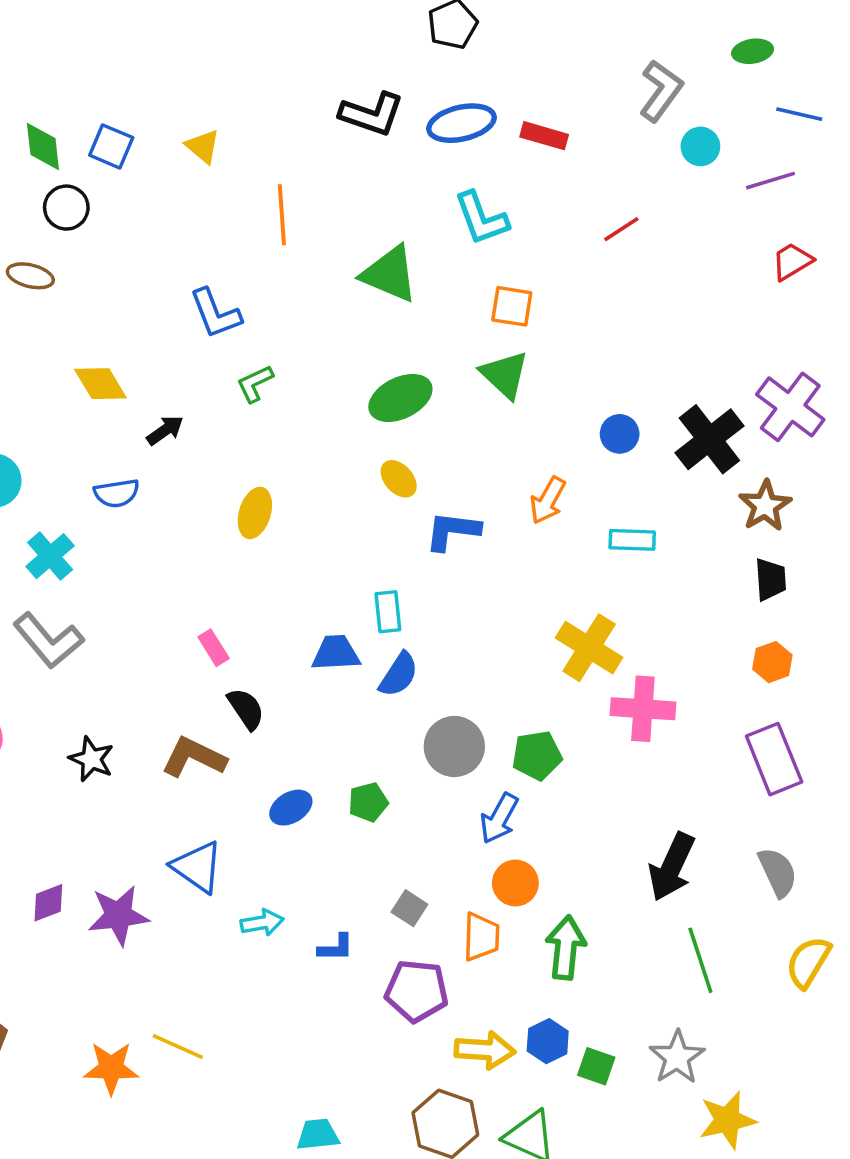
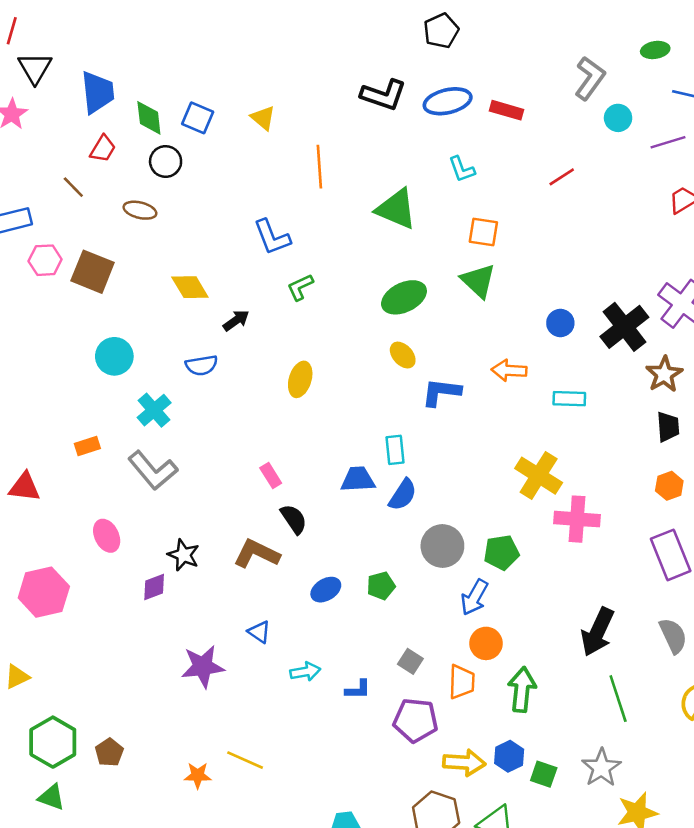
cyan L-shape: (481, 218) -> (462, 169), size x0.7
orange arrow: (548, 500) -> (509, 370), turned 64
blue triangle: (197, 867) -> (259, 632), size x0.6
purple diamond: (48, 903) -> (154, 587), moved
orange star: (111, 1068) -> (198, 775), size x0.7

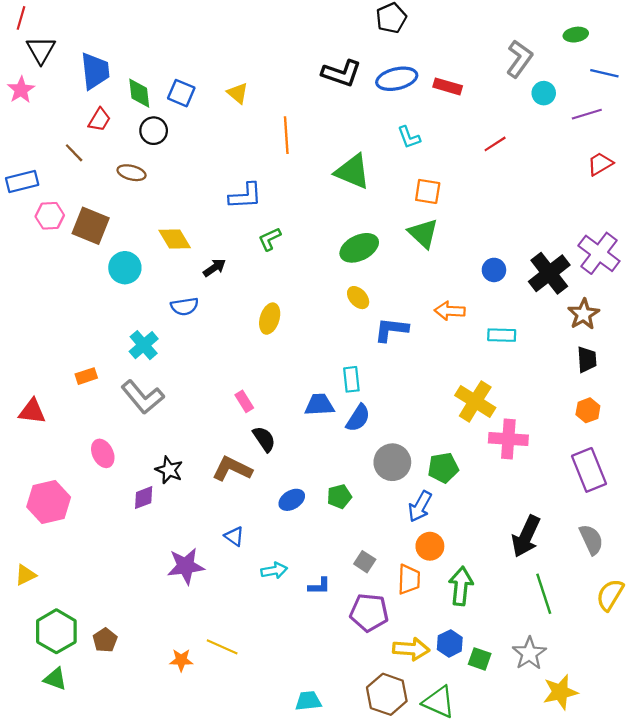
blue L-shape: (272, 237) -> (245, 196), turned -72
cyan circle: (114, 356) -> (125, 268), moved

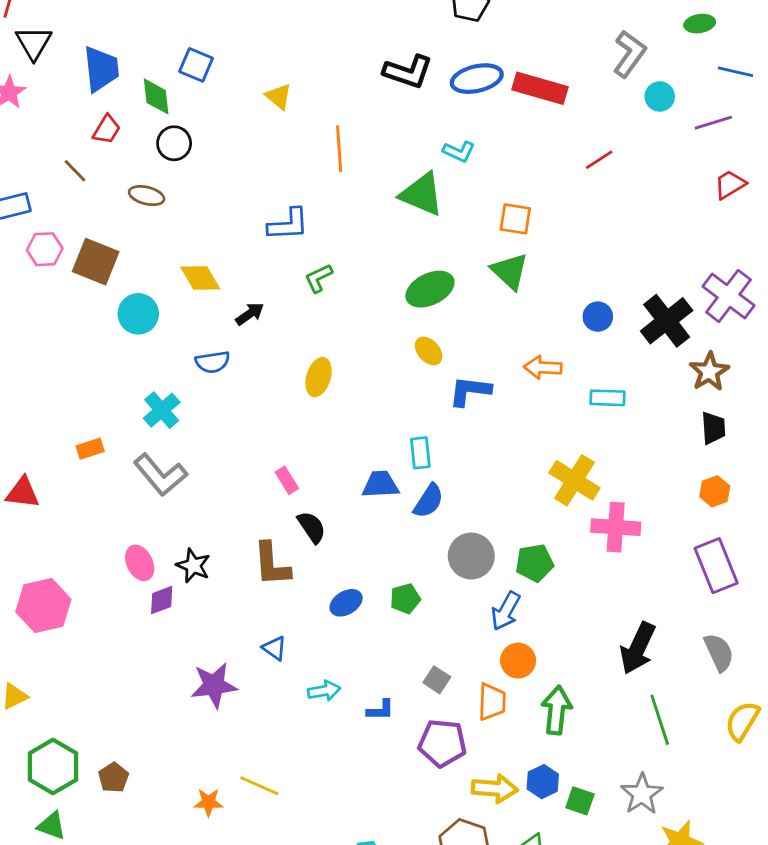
red rectangle: (448, 86) -> (540, 88), size x1.5
blue square: (181, 93) -> (196, 65), moved
cyan L-shape: (409, 137) -> (459, 152), moved, turned -45
pink ellipse: (103, 453) -> (140, 563), moved
brown L-shape: (232, 469) -> (272, 564), turned -120

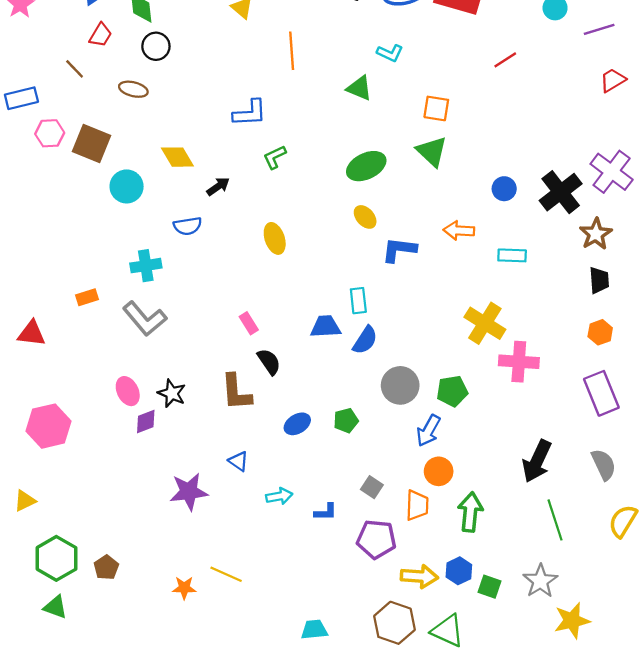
green triangle: (422, 194) -> (359, 88), size x0.7
yellow ellipse: (319, 377) -> (275, 238), turned -36
cyan cross: (162, 410) -> (146, 266), turned 32

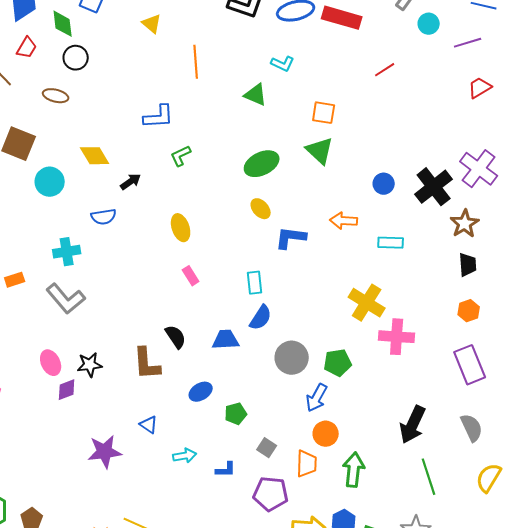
pink rectangle: (249, 323) -> (191, 276), moved
blue trapezoid: (326, 327) -> (226, 340), moved
black star: (172, 393) -> (90, 365), turned -30
green pentagon: (346, 420) -> (236, 414), moved

